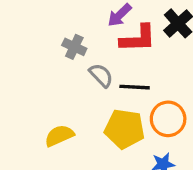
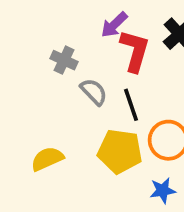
red L-shape: (138, 39) -> (135, 51), turned -72
black line: (135, 87) -> (131, 105), turned 68

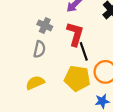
red L-shape: (135, 51) -> (75, 34), moved
gray semicircle: (94, 92) -> (39, 49), moved, turned 56

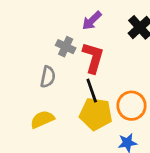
gray cross: (45, 25) -> (66, 47), moved
black line: (84, 51) -> (92, 91), moved

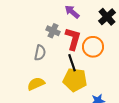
purple arrow: (92, 21) -> (72, 12), turned 84
orange circle: (132, 106) -> (93, 47), moved

